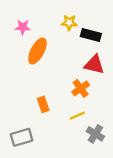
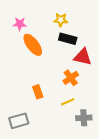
black rectangle: (91, 35) -> (68, 39), moved
orange ellipse: (37, 51) -> (33, 45), turned -65
gray cross: (95, 134) -> (84, 118), turned -35

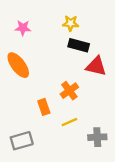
orange ellipse: (33, 45) -> (18, 65), moved
orange cross: (71, 78) -> (69, 91), moved
yellow line: (68, 102) -> (69, 122), moved

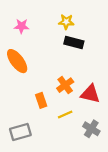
red triangle: (96, 66) -> (90, 94), moved
gray cross: (97, 137) -> (91, 129), turned 35

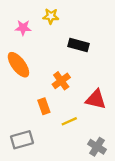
yellow star: (66, 22) -> (51, 16), moved
orange cross: (65, 85) -> (61, 81), moved
gray cross: (91, 129) -> (97, 147), moved

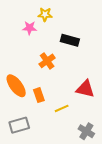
pink star: (23, 28) -> (30, 28), moved
orange ellipse: (18, 65) -> (16, 86), moved
orange cross: (61, 81) -> (47, 61), moved

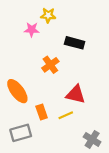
red triangle: (85, 89) -> (76, 94), moved
orange rectangle: (39, 95) -> (42, 112), moved

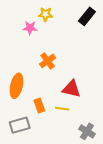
black rectangle: (75, 43) -> (87, 16), moved, turned -66
orange ellipse: (17, 91) -> (16, 86), turned 50
yellow line: (66, 115) -> (62, 109), turned 32

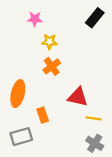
yellow star: (46, 14) -> (49, 42), moved
pink star: (30, 28) -> (35, 19), moved
yellow line: (62, 109) -> (94, 118), moved

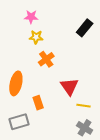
black rectangle: (95, 18) -> (85, 28), moved
yellow star: (49, 42) -> (36, 37), moved
red triangle: (78, 97) -> (69, 86), turned 42

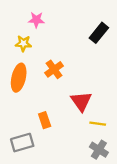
yellow star: (36, 37) -> (23, 43), moved
orange ellipse: (16, 83) -> (19, 78), moved

